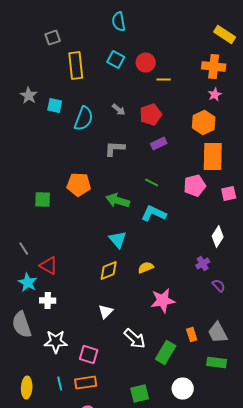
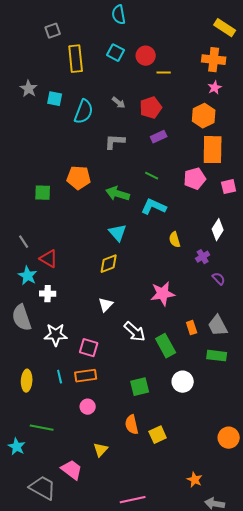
yellow semicircle: (146, 268) -> (175, 240), moved, turned -84
green rectangle: (166, 353) -> (166, 346), turned -60

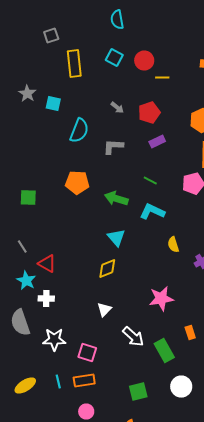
cyan semicircle: (84, 112) -> (79, 130), moved
green square: (43, 193) -> (28, 198), moved
yellow ellipse: (27, 381) -> (25, 386), turned 55

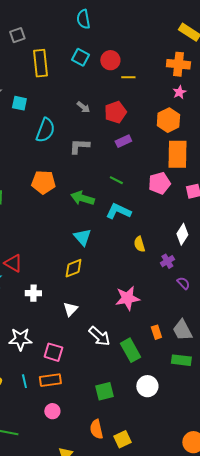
white cross: (46, 298) -> (33, 293), moved

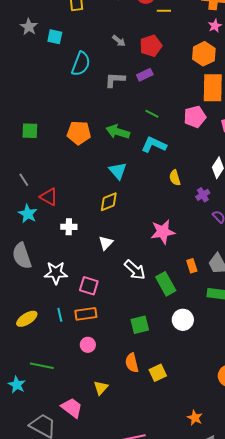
purple rectangle: (123, 141) -> (145, 75), moved
orange pentagon: (43, 182) -> (79, 133), moved

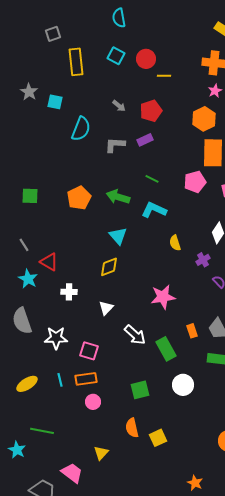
orange pentagon: (79, 133) -> (79, 198), turned -30
pink circle: (88, 345) -> (93, 402), moved

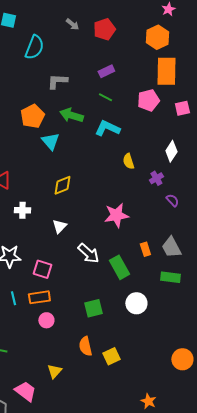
purple rectangle: (145, 140) -> (106, 71), moved
gray L-shape: (115, 145) -> (57, 81), moved
cyan triangle: (118, 236) -> (50, 141), moved

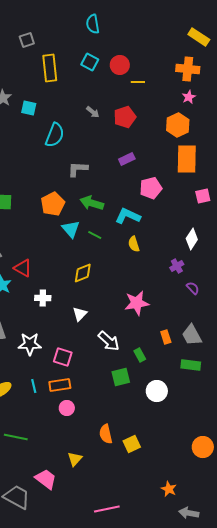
green line: (105, 97) -> (95, 235), moved
pink pentagon: (148, 100) -> (151, 188), moved
yellow semicircle: (128, 161) -> (134, 244), moved
green rectangle: (119, 267) -> (140, 355), size x0.6
green square: (93, 308) -> (121, 377), moved

